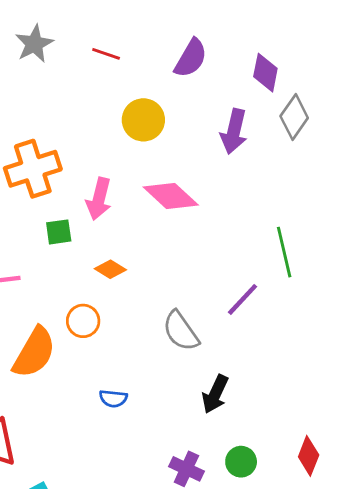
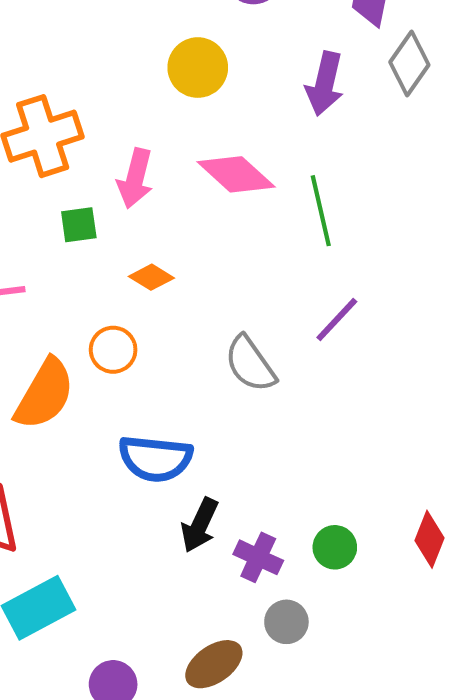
green line: (284, 252) -> (321, 211), moved
black arrow: (215, 394) -> (200, 525), moved
blue semicircle: (113, 398) -> (155, 459), size x1.8

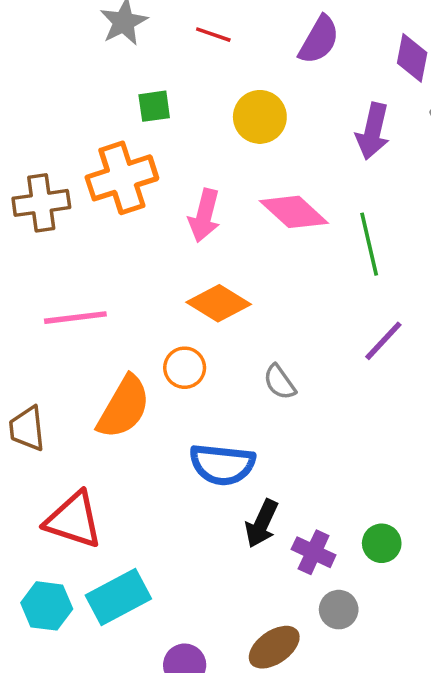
green square: (79, 225) -> (154, 106), moved
orange diamond: (151, 277) -> (219, 303), size x1.6
gray semicircle: (250, 364) -> (280, 382), moved, size x0.7

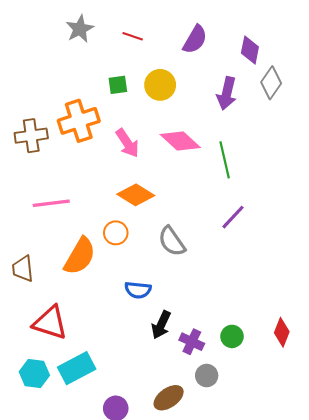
green square: (154, 106) -> (118, 85), moved
pink arrow: (204, 215) -> (127, 143), turned -48
gray semicircle: (280, 382) -> (172, 241), size x1.4
blue semicircle: (222, 464) -> (138, 290), size x0.7

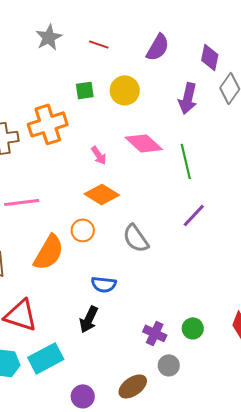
pink arrow: (127, 143) -> (99, 155), moved, size x0.7
black arrow: (161, 325) -> (89, 319), moved

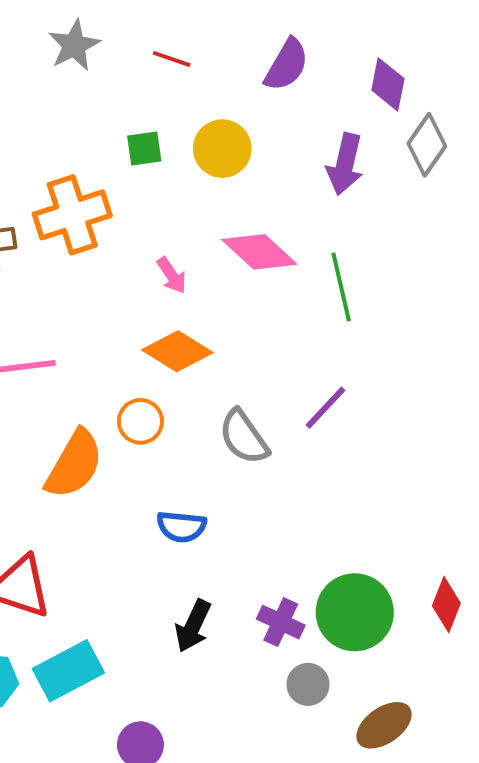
purple line: (194, 215) -> (326, 408), moved
black arrow: (89, 319) -> (193, 626), moved
green circle: (193, 328) -> (355, 612), size x1.8
brown ellipse: (133, 386) -> (384, 725), moved

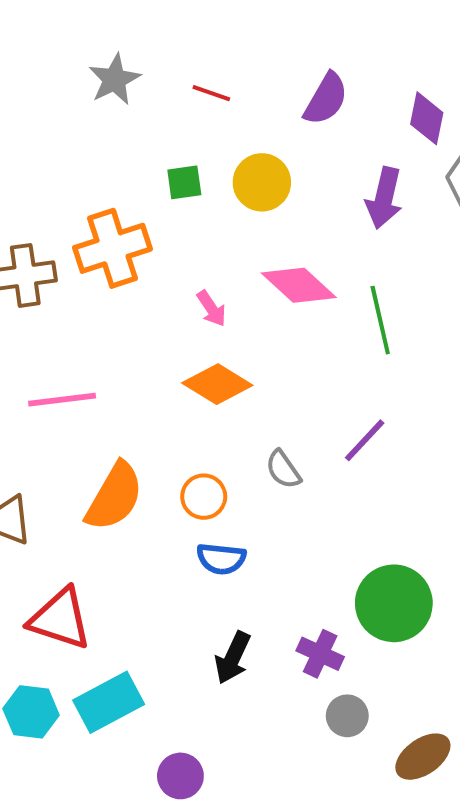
orange circle: (140, 421) -> (204, 497), moved
gray semicircle: (244, 437) -> (283, 469), size x0.7
green circle: (355, 612) -> (394, 603), moved

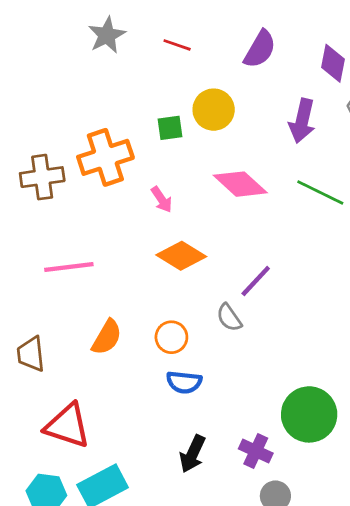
green square: (184, 182) -> (170, 128), moved
pink arrow: (211, 308) -> (162, 200), moved
green line: (380, 320) -> (320, 192), moved, turned -51
purple line: (365, 440) -> (256, 281), moved
orange semicircle: (114, 497) -> (107, 337), size x0.7

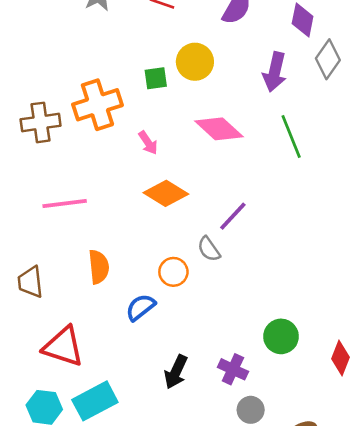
green line: (320, 192) -> (291, 136), turned 42
orange semicircle: (107, 337) -> (99, 267), turned -36
orange circle: (171, 337) -> (173, 272), moved
blue semicircle: (184, 382) -> (141, 307), moved, turned 136
green circle: (309, 414) -> (281, 336), size x0.7

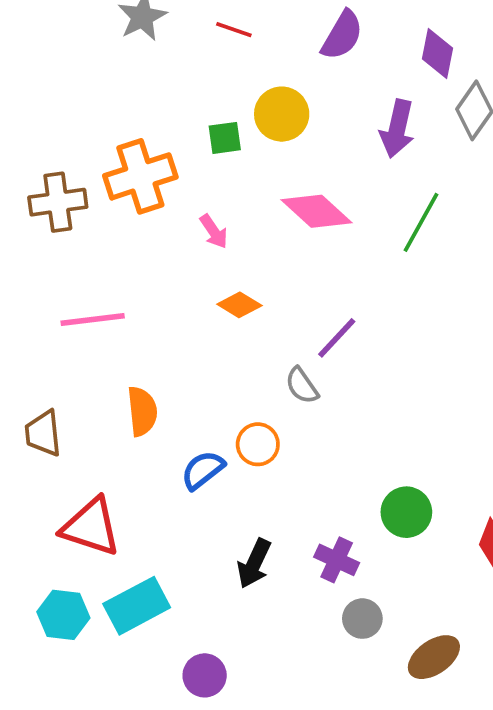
green line: (291, 136) -> (421, 222), turned 51
orange diamond: (166, 193) -> (239, 305), size x0.7
orange circle: (173, 272) -> (258, 444), moved

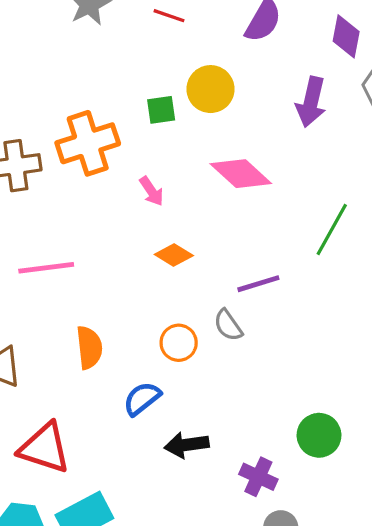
green line: (421, 222) -> (332, 229), moved
purple line: (337, 338) -> (258, 284), turned 30
orange circle: (258, 444) -> (179, 343), moved
black arrow: (254, 564) -> (187, 445), moved, turned 57

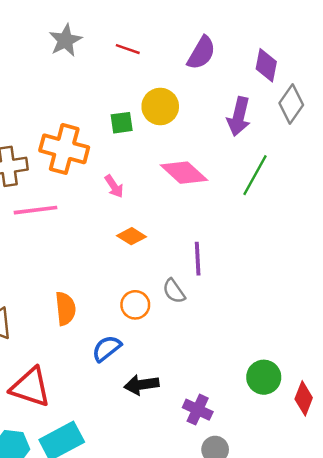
orange cross: (88, 143) -> (64, 149), turned 33
green line: (332, 229) -> (255, 175), moved
pink line: (46, 268) -> (35, 210), moved
purple line: (258, 284) -> (198, 259), turned -76
green circle: (319, 435) -> (264, 377), moved

